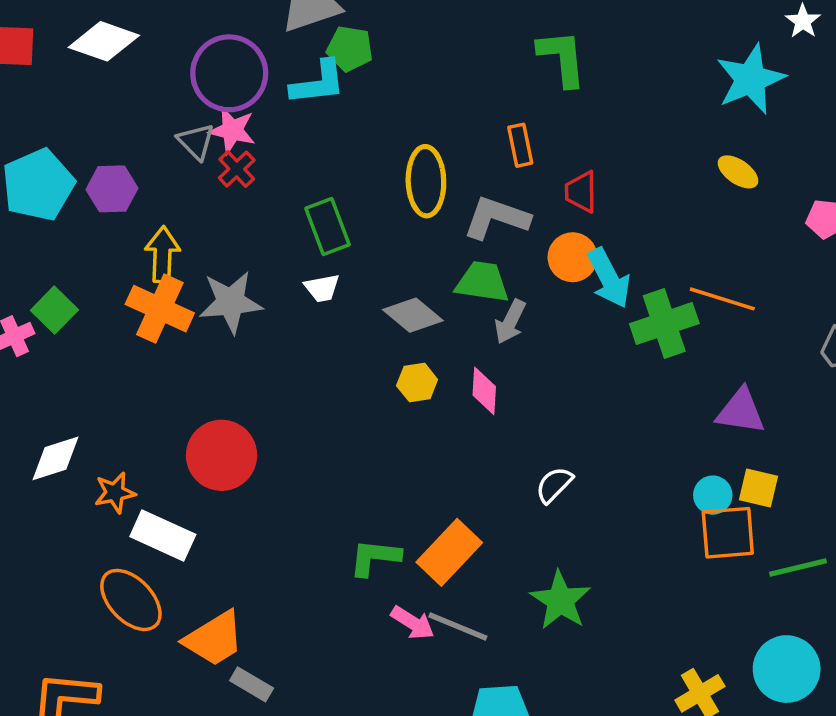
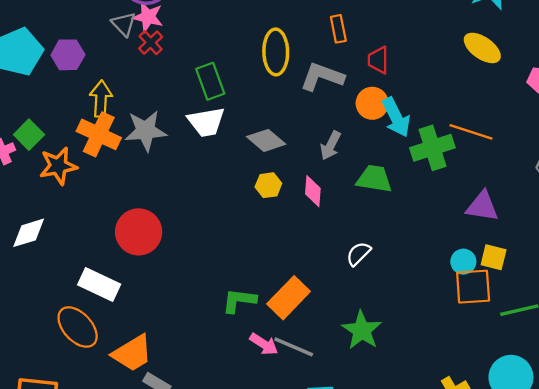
yellow ellipse: (738, 172) -> (482, 48), size x1.4
green trapezoid: (482, 282) -> (374, 179), moved
white trapezoid: (322, 288) -> (206, 122), size x1.6
orange star: (115, 493) -> (58, 166), moved, size x1.4

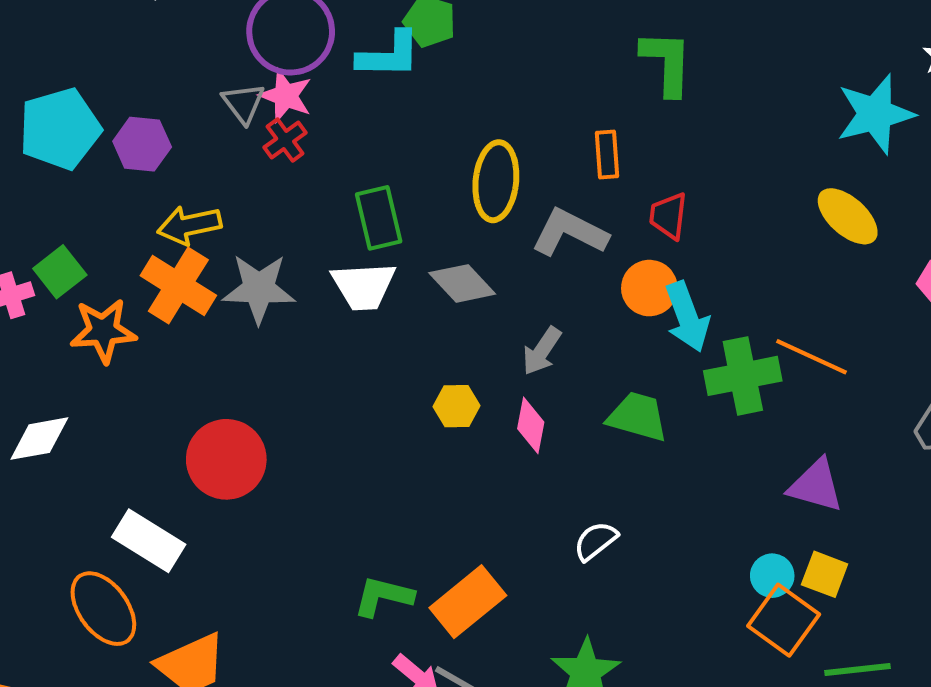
yellow arrow: (101, 99) -> (189, 225), turned -112
gray diamond: (266, 140) -> (462, 283), moved
gray arrow: (331, 146) -> (542, 351), moved
orange square: (473, 287) -> (784, 620), turned 33

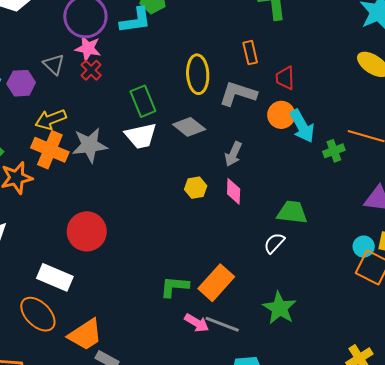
gray triangle: (243, 103) -> (54, 64), moved
green cross: (743, 376) -> (334, 151), size x0.6
green trapezoid: (638, 417) -> (292, 212), moved

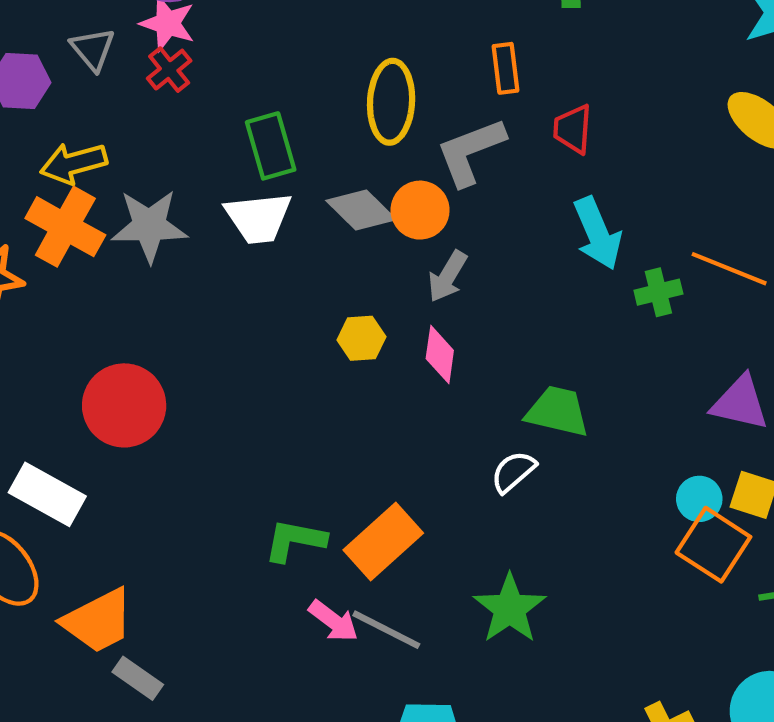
gray L-shape: (238, 94) -> (471, 152), turned -45
orange circle: (281, 115) -> (420, 210), moved

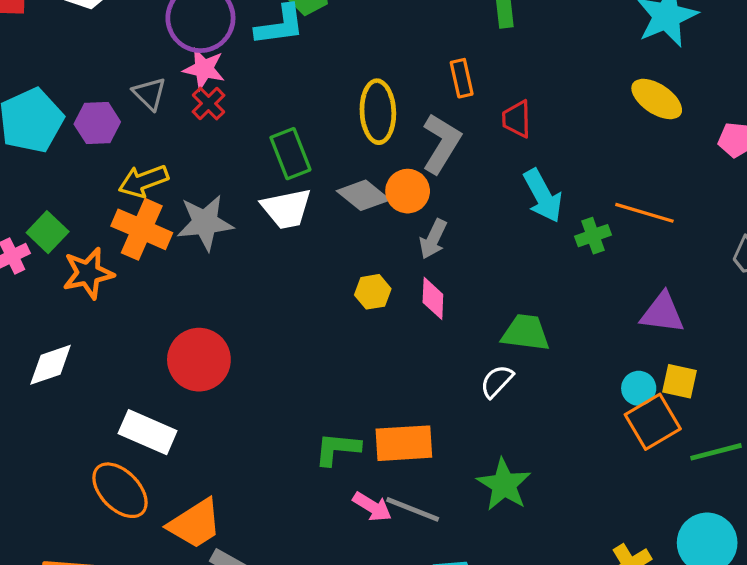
gray L-shape: (471, 152) -> (441, 143), turned 148
orange rectangle: (383, 541) -> (404, 443), turned 44
orange square: (713, 545) -> (653, 422), turned 32

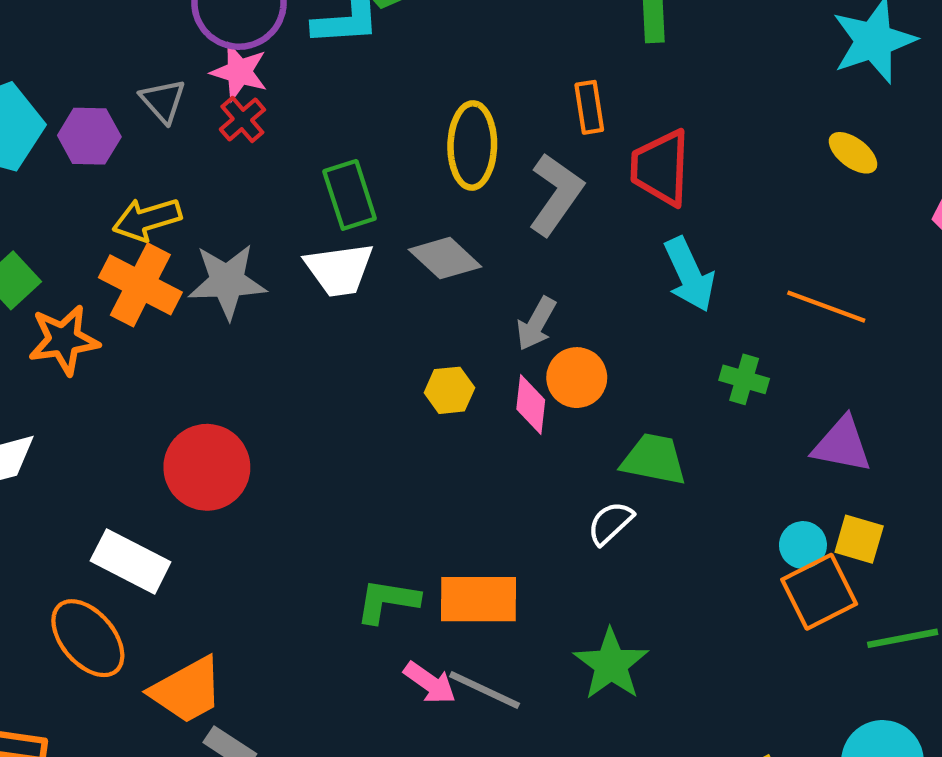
yellow ellipse: (657, 99) -> (853, 153), size x0.7
red trapezoid: (517, 119) -> (661, 168), size x1.5
orange circle: (408, 191) -> (577, 378), moved
green cross: (593, 236) -> (744, 379), moved, turned 32

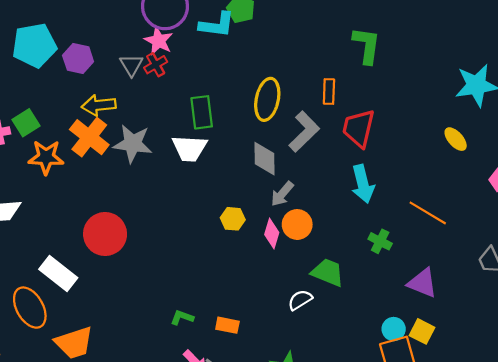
gray triangle: (163, 101) -> (131, 65), moved
gray diamond: (445, 258) -> (264, 159), moved, turned 36
orange rectangle: (479, 599) -> (227, 325), size x0.6
green L-shape: (387, 601) -> (182, 317), size x0.7

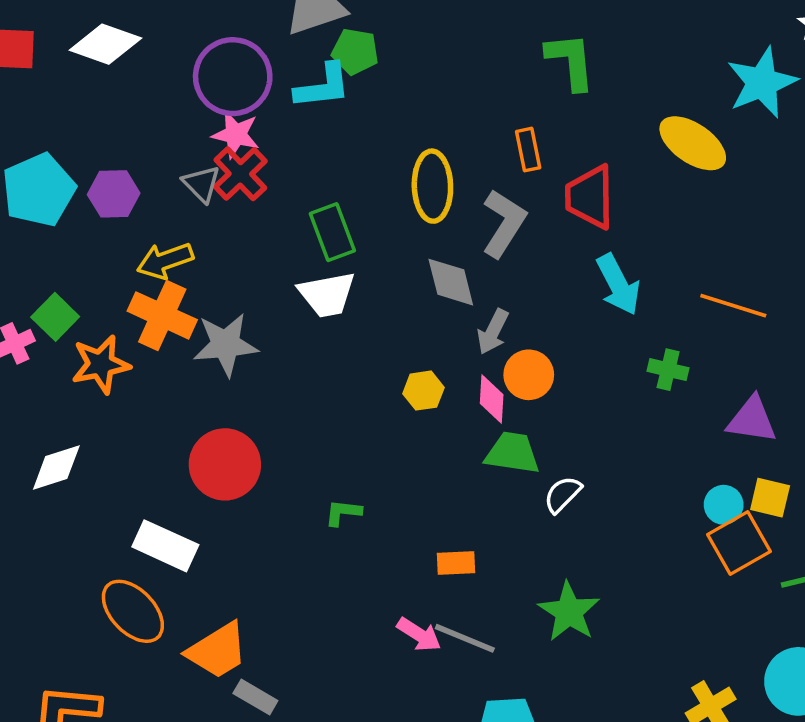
red cross: (156, 65) -> (240, 174), size x1.4
yellow ellipse: (456, 139) -> (693, 143), moved, size x1.6
gray star: (133, 144) -> (226, 344), moved
green trapezoid: (328, 272) -> (512, 453), moved
green L-shape: (182, 317) -> (343, 513), moved

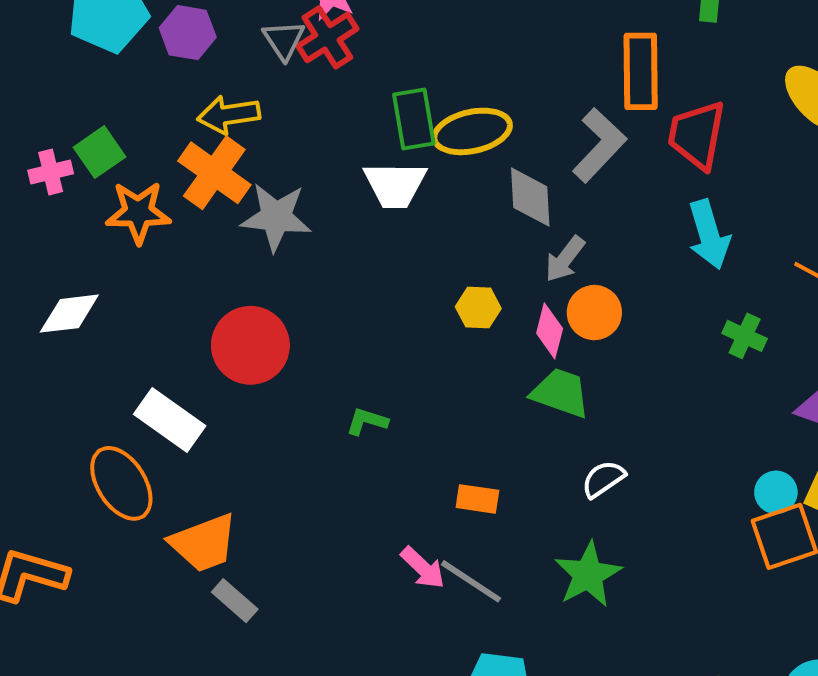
orange rectangle: (528, 150) -> (641, 71), size x1.6
yellow ellipse: (432, 186) -> (472, 131), moved, turned 68
white semicircle: (563, 494) -> (603, 479), moved

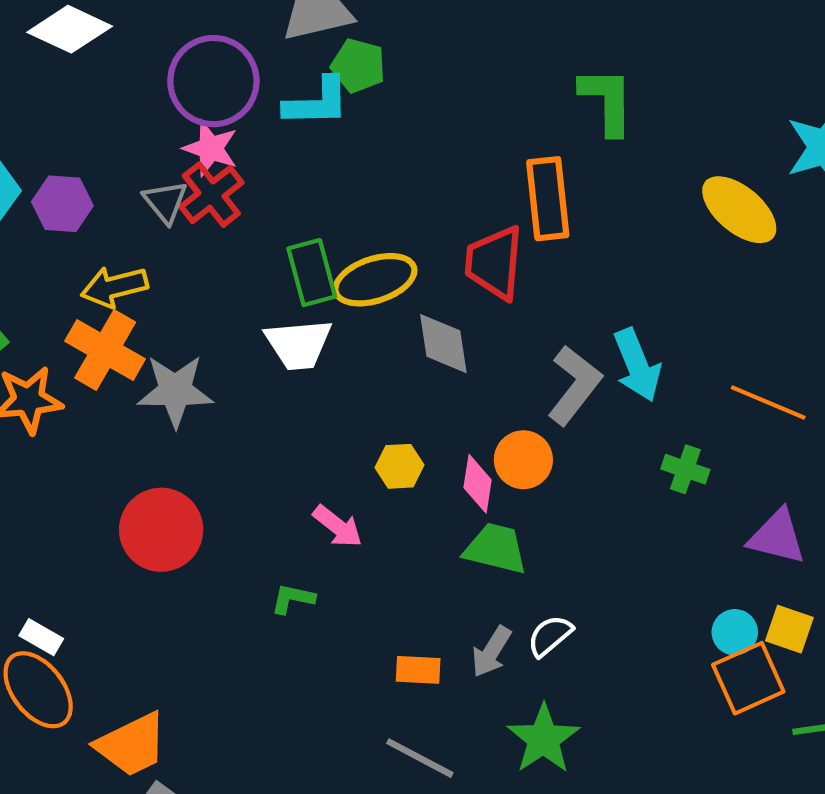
red trapezoid: (697, 135) -> (494, 263), moved
gray L-shape: (599, 145) -> (574, 385), moved
gray arrow: (565, 259) -> (491, 652), moved
white rectangle: (170, 420) -> (41, 637), moved, size x0.6
pink arrow: (423, 568) -> (338, 526), moved

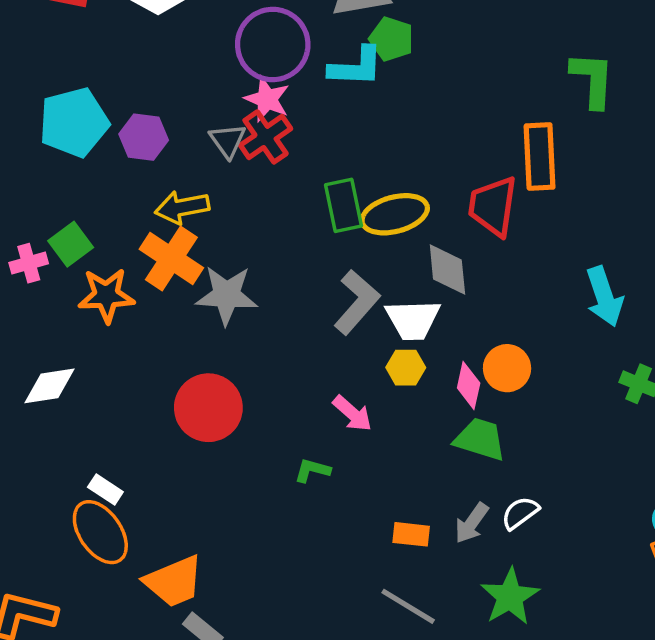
white trapezoid: (298, 344) -> (413, 320), moved
gray L-shape: (574, 385) -> (357, 302), moved

